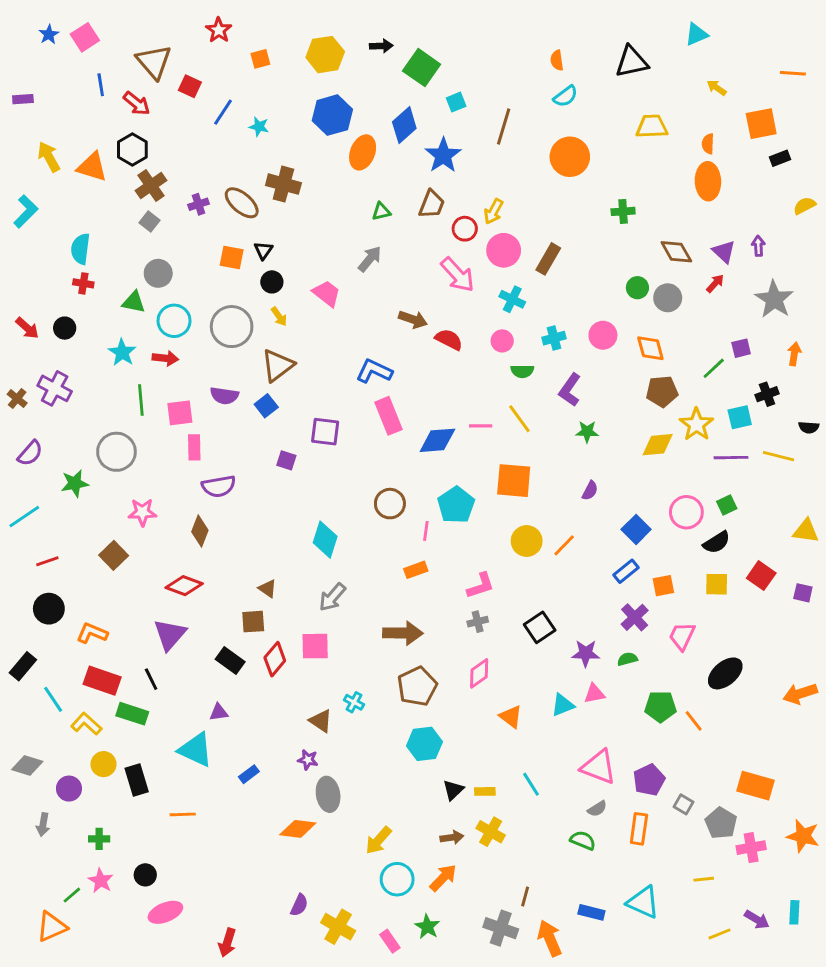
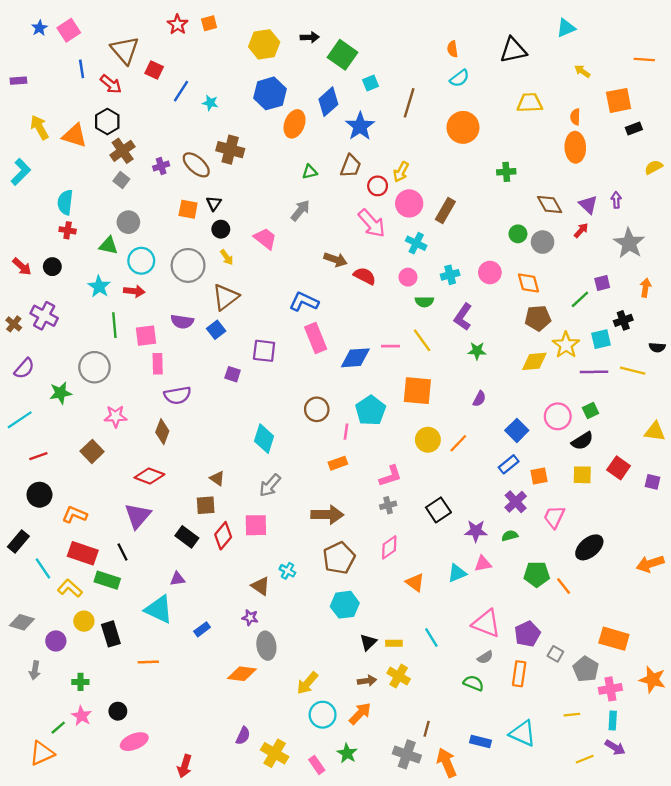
orange square: (260, 59) -> (209, 23), moved
cyan rectangle: (794, 912) -> (613, 721), moved

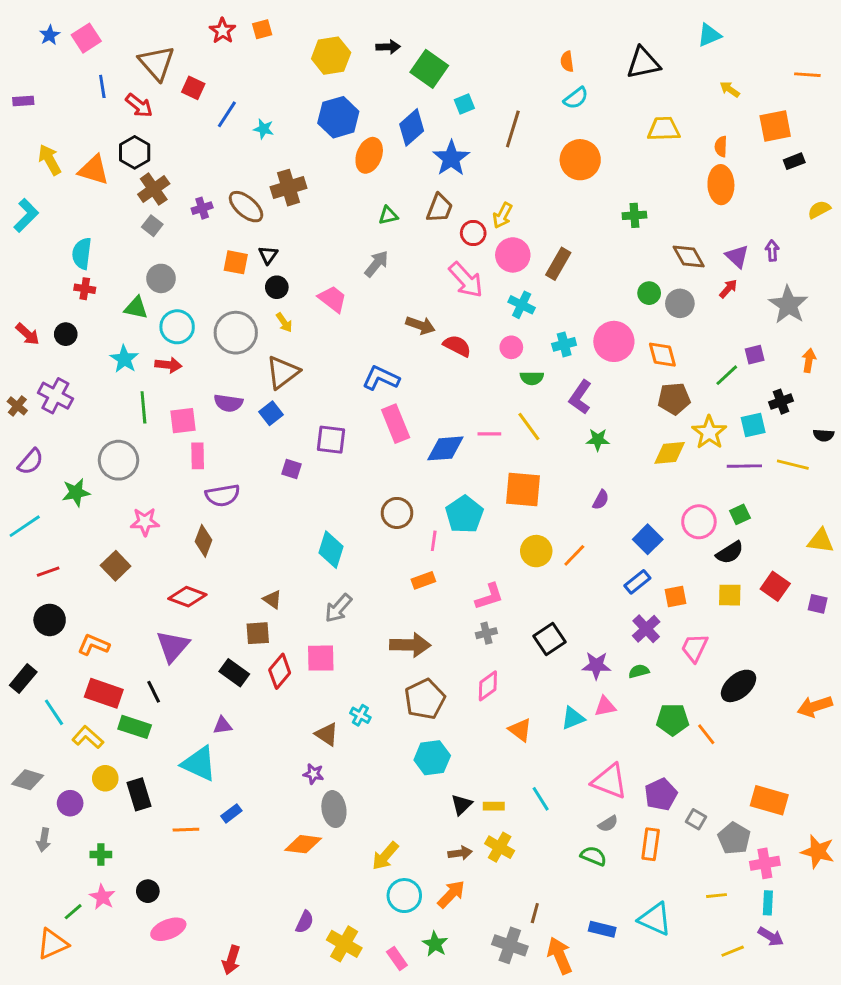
brown cross: (230, 150) -> (289, 188), turned -32
pink circle: (490, 272) -> (614, 341), size x1.4
blue rectangle: (202, 629) -> (231, 813), moved

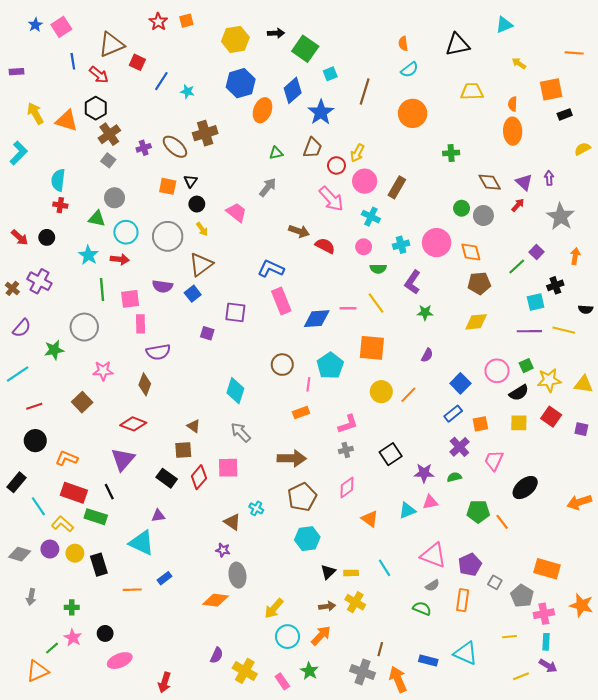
brown triangle: (157, 63) -> (111, 45), turned 48
purple square: (755, 355) -> (537, 252), turned -32
yellow star: (709, 432) -> (549, 380), moved, turned 30
gray arrow: (338, 608) -> (241, 432), turned 95
purple circle: (70, 803) -> (50, 549), moved

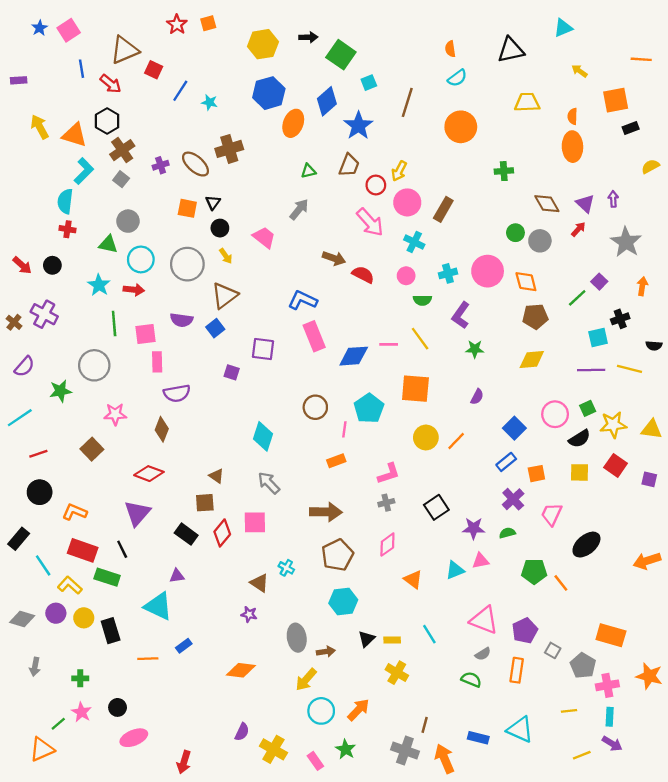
cyan L-shape: (19, 153) -> (84, 171), moved
gray ellipse: (237, 575) -> (297, 638), moved
brown arrow: (327, 606) -> (326, 652), moved

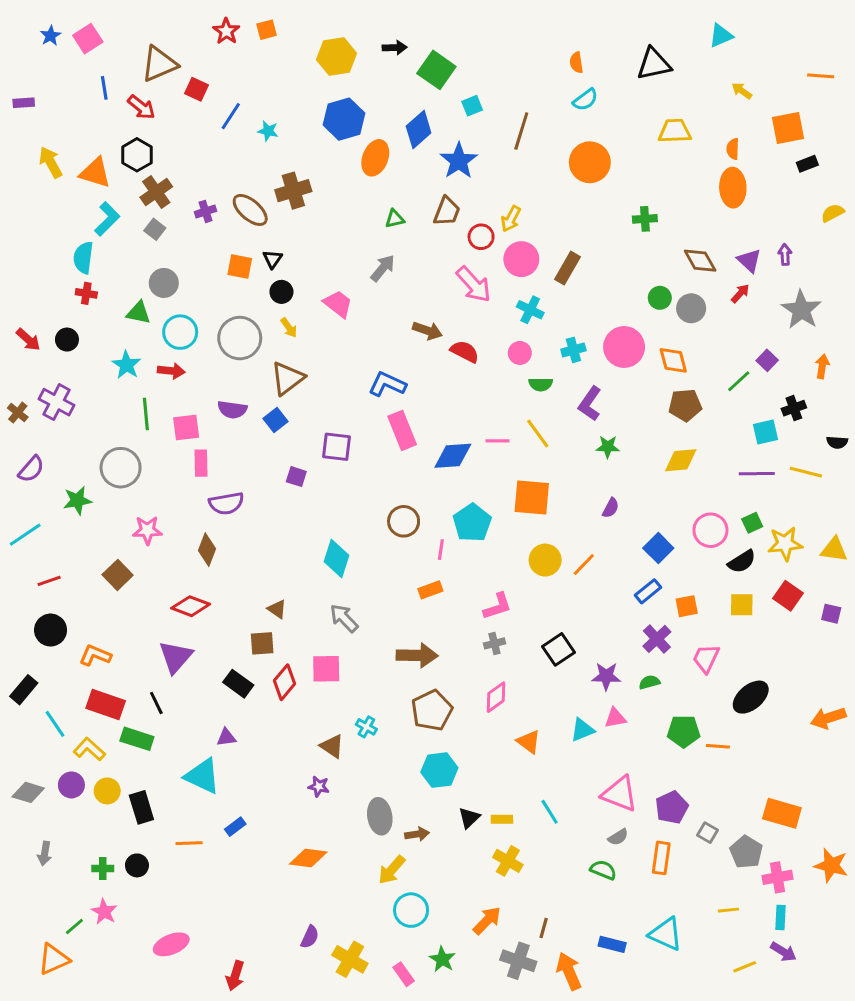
orange line: (561, 583) -> (718, 746), turned -48
black circle: (118, 707) -> (137, 865), moved
orange arrow: (358, 710) -> (487, 921), moved

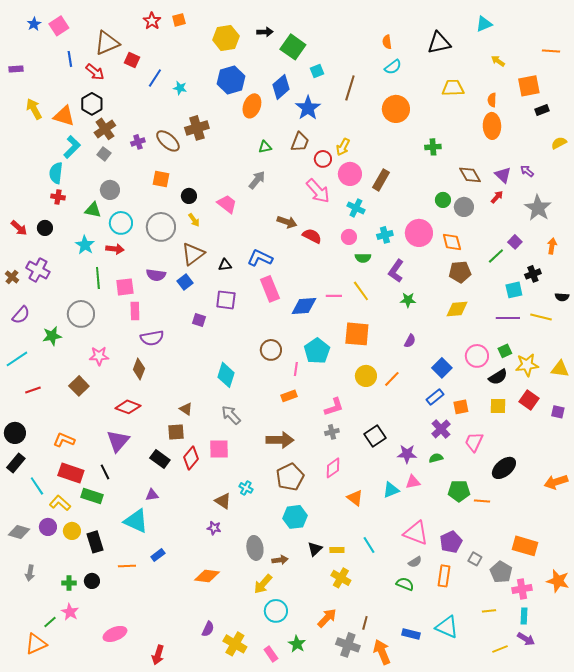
purple arrow: (785, 255) -> (527, 171), turned -48
black triangle: (273, 259) -> (225, 265), moved, turned 48
black circle: (51, 630) -> (15, 433), moved

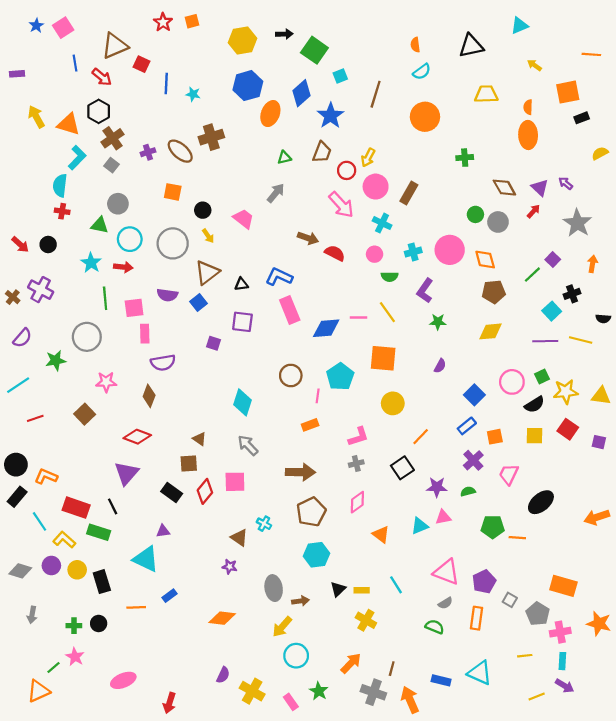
blue line: (155, 78) -> (166, 83), turned -30
cyan square: (514, 290) -> (552, 311), turned -30
orange line: (392, 379) -> (421, 437), moved
orange L-shape: (64, 440) -> (46, 476), moved

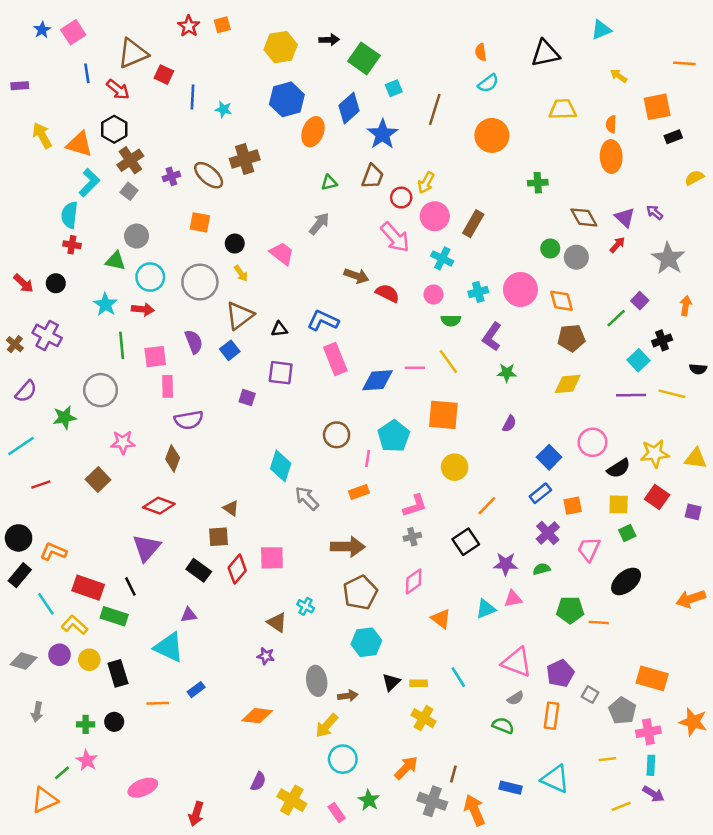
purple semicircle: (167, 295) -> (194, 342), turned -120
green square: (542, 377) -> (627, 533), moved
gray arrow: (248, 445) -> (307, 498), moved

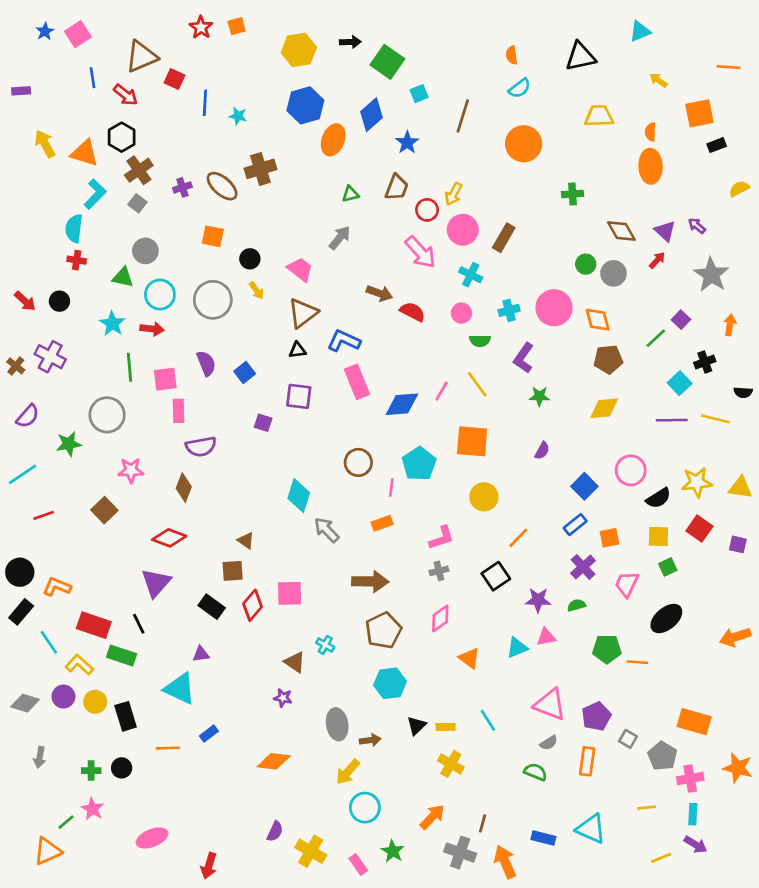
blue star: (383, 134) -> (407, 142), size x0.7
brown triangle: (240, 316) -> (303, 313), moved
pink line: (415, 368) -> (442, 391), turned -60

